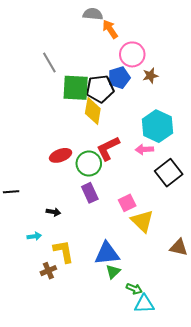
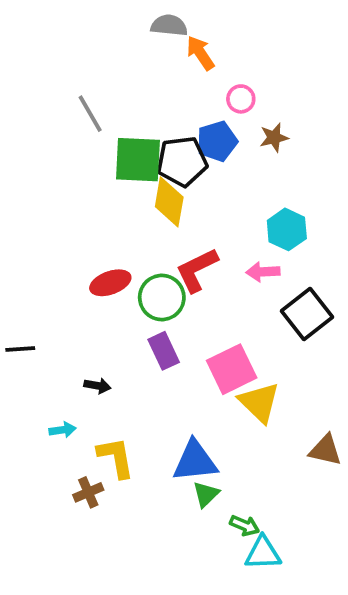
pink circle: (132, 54) -> (241, 99), size x0.6
cyan hexagon: (157, 126) -> (287, 229), size x0.7
pink square: (127, 203) -> (232, 369), size x1.5

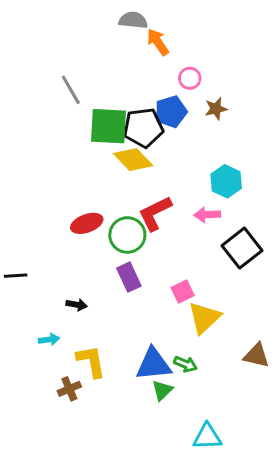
yellow diamond: (169, 202) -> (133, 160), turned -54
pink square: (232, 369) -> (183, 292), size x0.6
yellow triangle: (259, 402) -> (204, 318), turned 33
green arrow: (245, 525) -> (185, 364), moved

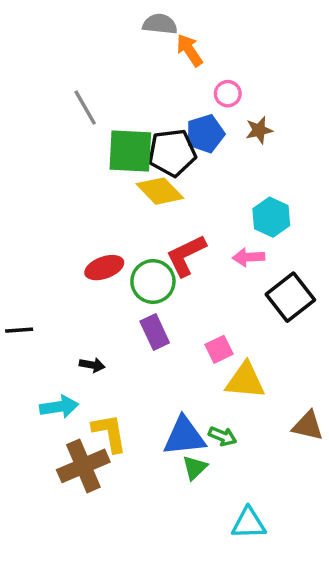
yellow triangle: (204, 318) -> (245, 381), turned 48
cyan arrow: (49, 339) -> (59, 407), size x1.5
brown cross: (69, 389) -> (83, 466), size x1.8

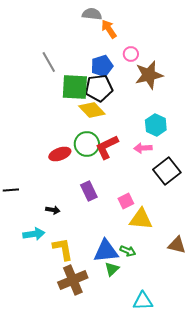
brown star: (259, 130) -> (149, 75), size x1.8
blue pentagon: (205, 134) -> (102, 66), moved
green circle: (153, 282) -> (87, 144), moved
brown cross: (83, 466) -> (73, 280), moved

